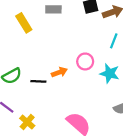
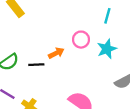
cyan star: (110, 73) -> (107, 49), turned -30

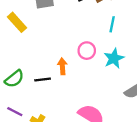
orange arrow: (56, 53) -> (62, 66), turned -63

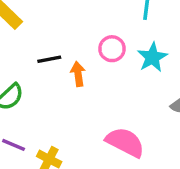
black line: (43, 79) -> (49, 59), moved

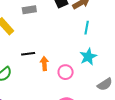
pink circle: (112, 49) -> (66, 72), moved

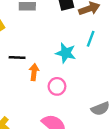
cyan star: (88, 57) -> (66, 53), moved, turned 30

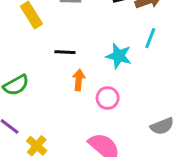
black line: (17, 58) -> (65, 52), moved

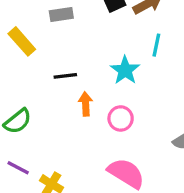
cyan star: (119, 56) -> (125, 70), turned 30

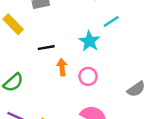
cyan line: (156, 45) -> (111, 22), turned 49

